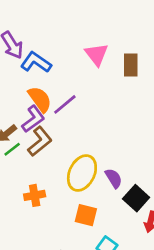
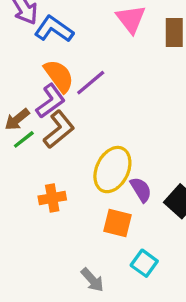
purple semicircle: (114, 178) -> (141, 190), moved

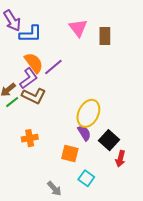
blue L-shape: (54, 29) -> (31, 34), turned 145
brown L-shape: (59, 129) -> (34, 96), turned 65
yellow ellipse: (112, 170) -> (88, 113), moved

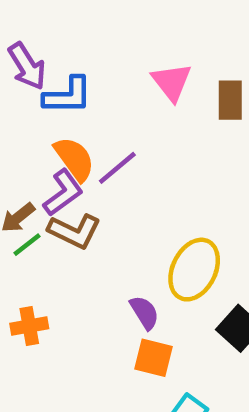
purple semicircle: (84, 133) -> (144, 312), moved
orange cross: (30, 138) -> (29, 326), moved

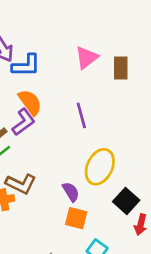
pink triangle: (172, 82) -> (87, 58), turned 30
purple line: (117, 168) -> (81, 115), moved, turned -65
brown L-shape: (74, 231) -> (21, 184), moved

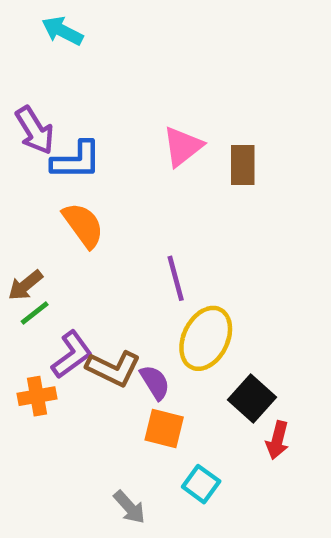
purple line: (81, 115) -> (176, 278), moved
purple L-shape: (23, 122) -> (72, 355), moved
brown L-shape: (21, 184) -> (113, 368), moved

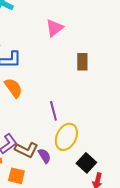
pink triangle: (183, 147) -> (54, 28), moved
orange square: (164, 429) -> (16, 176), moved

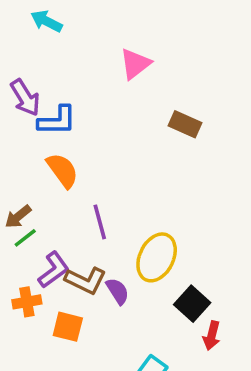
brown rectangle: (82, 62) -> (185, 124), turned -66
purple line: (53, 111) -> (100, 222), moved

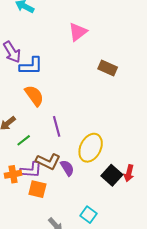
green line: (25, 238) -> (24, 140), moved
purple L-shape: (54, 270) -> (31, 170), moved, turned 40
red arrow: (212, 336) -> (129, 173), moved

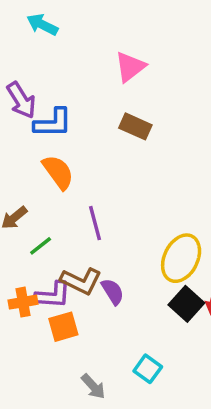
brown rectangle: (108, 68) -> (135, 126), moved
yellow ellipse: (91, 148) -> (181, 258), moved
orange square: (37, 189) -> (63, 327), turned -30

